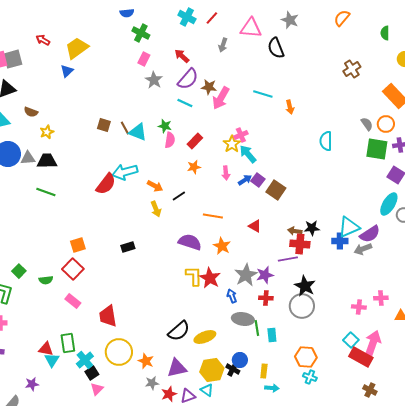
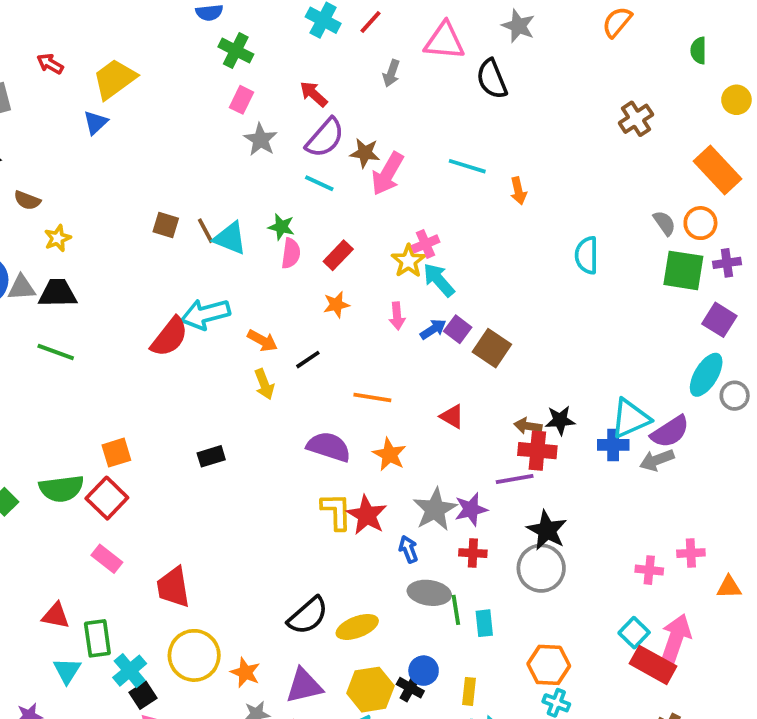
green semicircle: (46, 280) -> (61, 489), moved, size x1.6
red triangle: (46, 349) -> (56, 616), moved

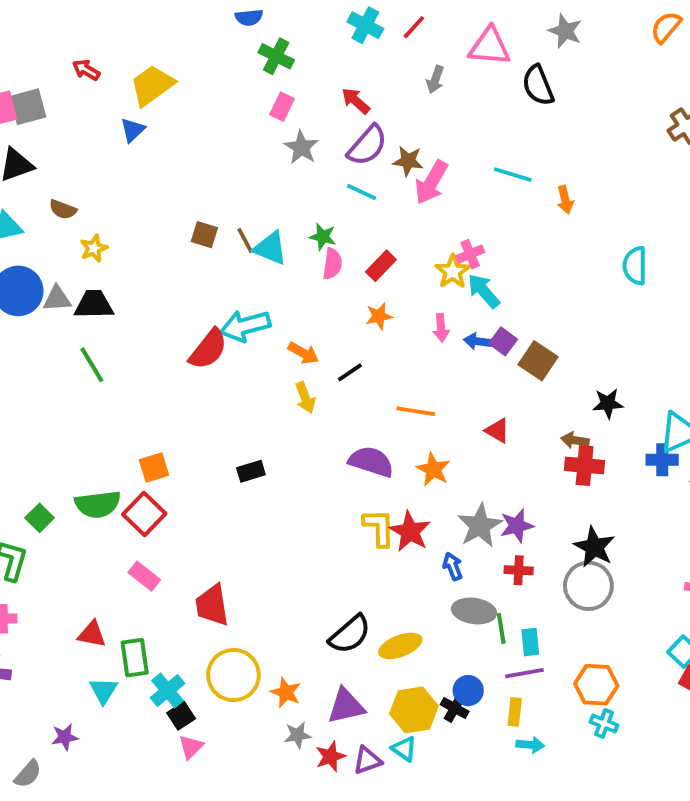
blue arrow: (433, 329) -> (478, 341), turned -140
green line: (56, 352) -> (92, 365), turned 39
black star: (560, 420) -> (608, 403), moved
purple line: (515, 479) -> (524, 673), moved

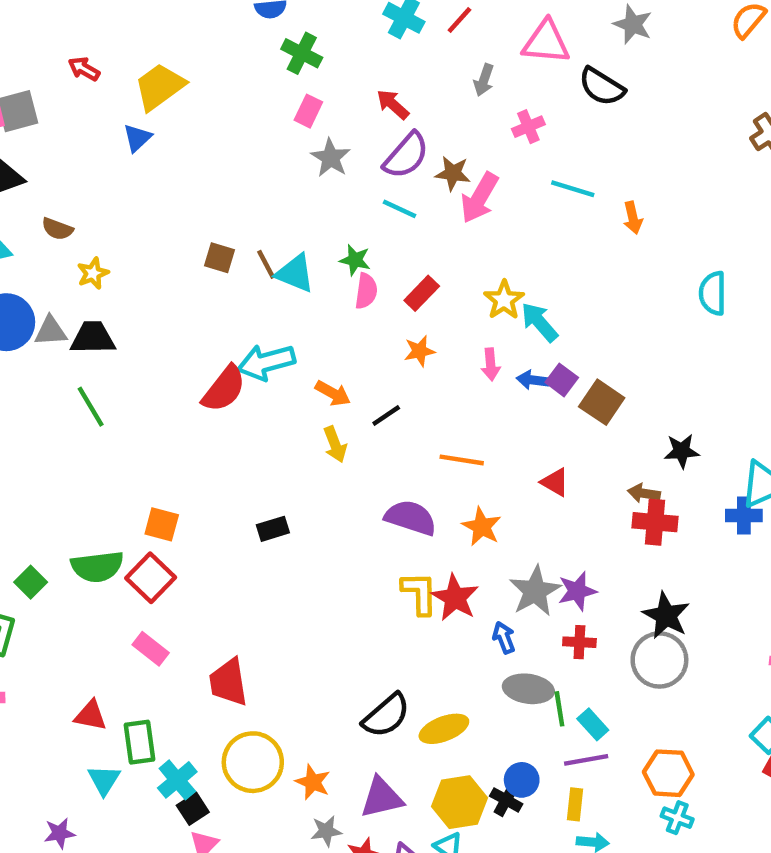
black semicircle: (538, 85) -> (602, 87), turned -36
pink cross: (470, 254) -> (528, 127), moved
orange square: (154, 467) -> (162, 524), turned 32
cyan rectangle: (530, 642) -> (593, 724), turned -36

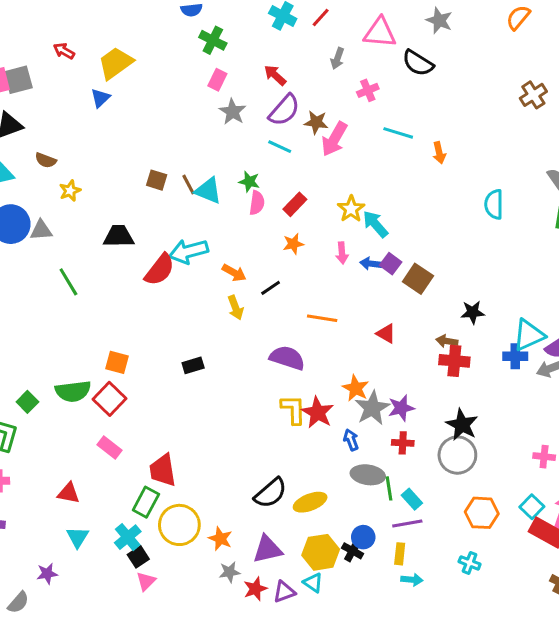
black trapezoid: (93, 338) -> (119, 236), moved
orange star: (482, 527) -> (356, 388), moved
green rectangle: (140, 742) -> (146, 502), moved, turned 36
orange hexagon: (668, 773) -> (482, 513), moved

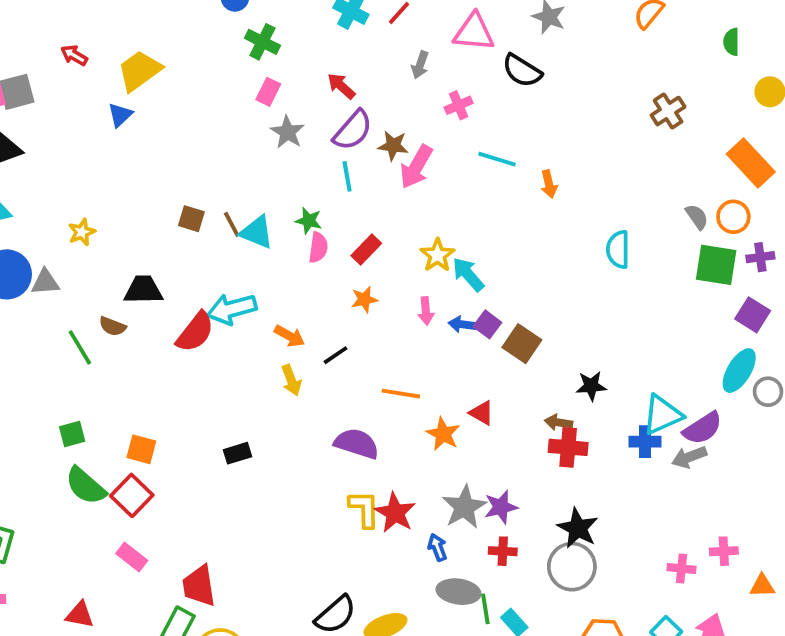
cyan line: (280, 147) -> (347, 176), turned 55
brown semicircle: (46, 160) -> (113, 326), moved
orange star: (356, 388) -> (443, 434), moved
green semicircle: (73, 391) -> (86, 486), turned 48
green square: (27, 402) -> (72, 434), moved, turned 30

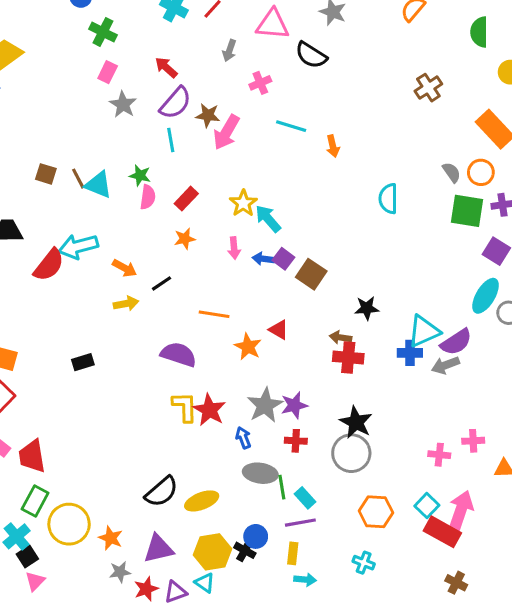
green semicircle: (731, 42) -> (479, 32), size x1.4
yellow arrow: (291, 380) -> (126, 304), turned -80
red trapezoid: (199, 586) -> (32, 456), moved

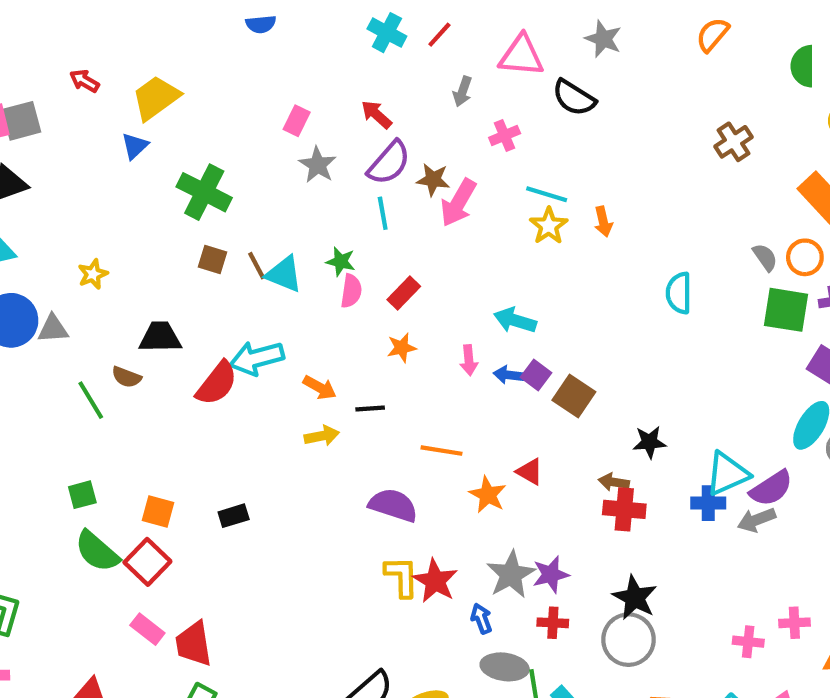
green cross: (103, 32) -> (204, 192), moved, size x1.4
yellow star: (243, 203) -> (549, 226), moved
cyan arrow: (268, 219) -> (515, 320), turned -32
black line: (162, 283) -> (370, 409), turned 30
black rectangle: (83, 362) -> (234, 516), moved

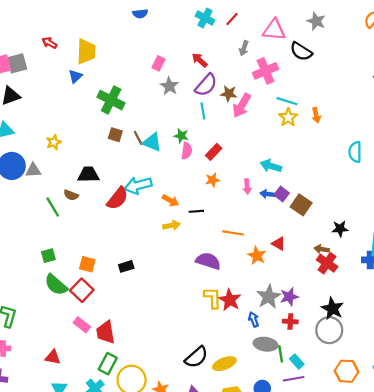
yellow trapezoid: (156, 98) -> (86, 51), turned 128
pink cross: (505, 135) -> (265, 71), size x1.6
red cross: (624, 509) -> (327, 263), turned 30

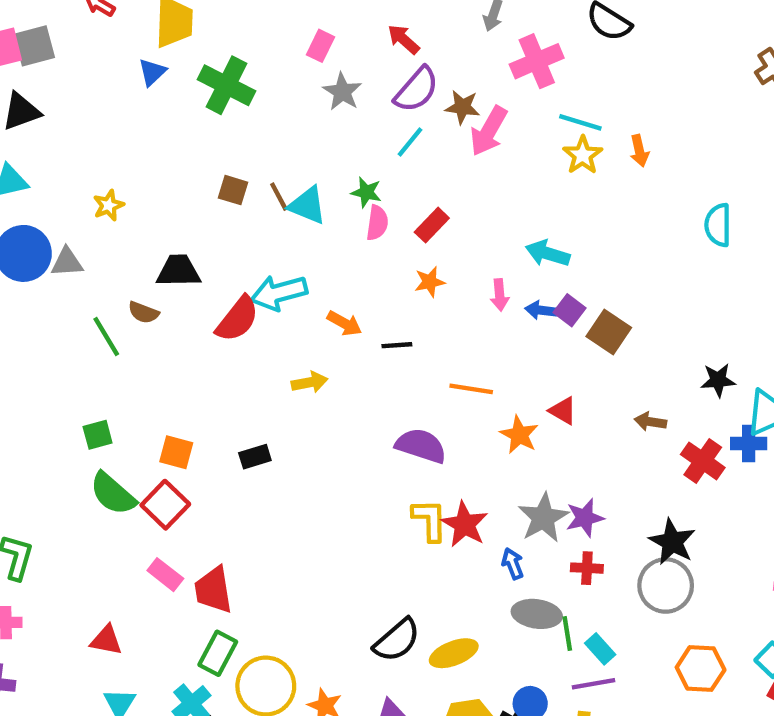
green cross: (111, 100) -> (226, 85), moved
cyan line: (203, 111) -> (410, 142), turned 49
yellow arrow: (172, 225) -> (310, 382), moved
black star: (340, 229) -> (718, 380), moved
red cross: (327, 263) -> (703, 461), moved

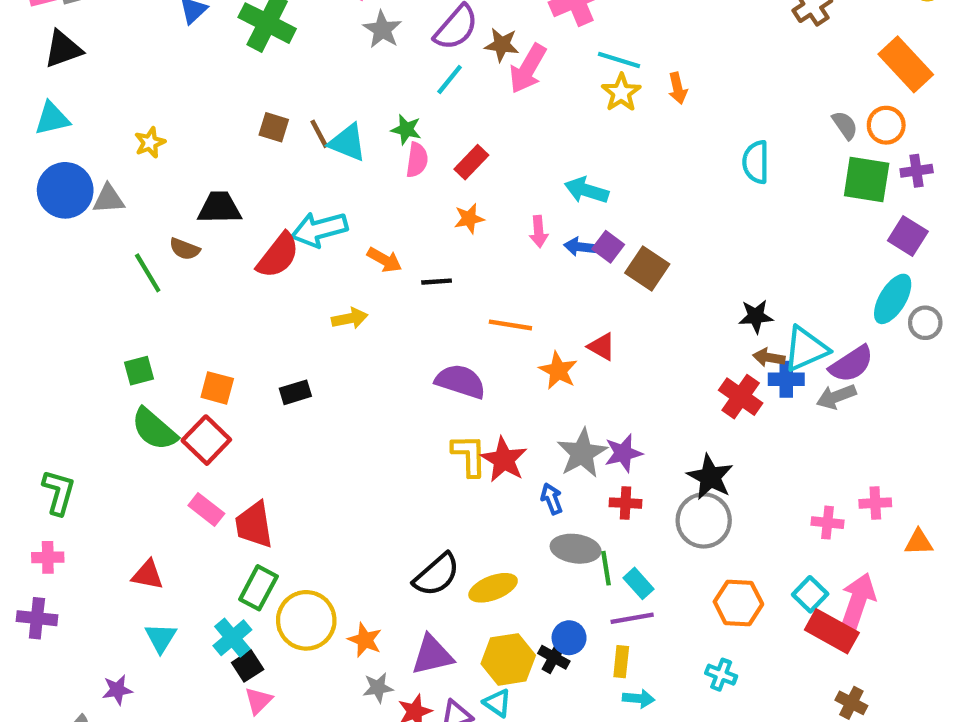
brown arrow: (650, 422) -> (769, 358), moved

